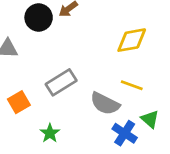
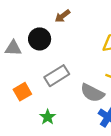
black circle: (39, 18) -> (40, 39), moved

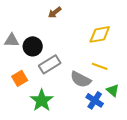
black circle: (40, 39) -> (33, 46), moved
green star: (48, 117) -> (42, 100), size x1.6

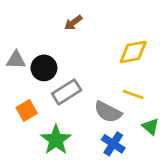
blue cross: (95, 100) -> (113, 144), moved

